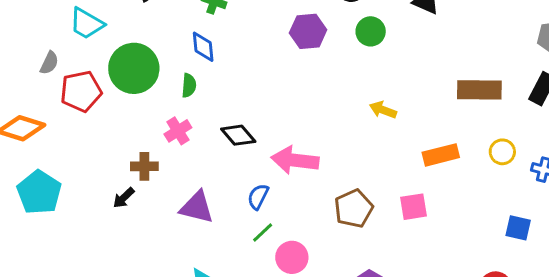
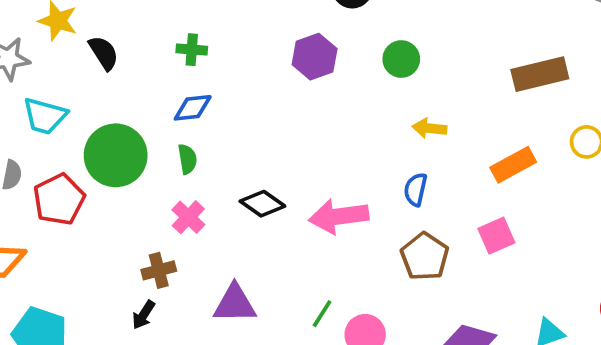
green circle: (371, 31) -> (401, 59), moved
blue diamond: (203, 47) -> (193, 108), turned -76
blue semicircle: (258, 197) -> (416, 190), moved

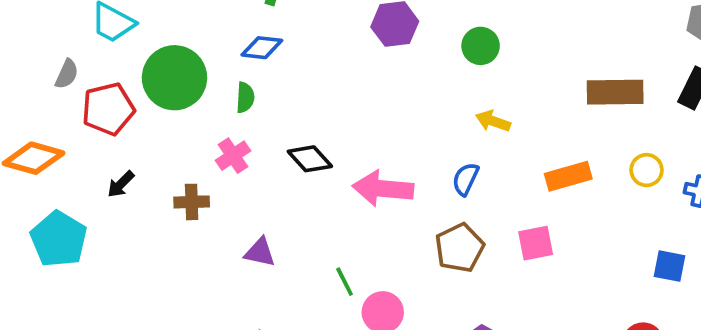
purple triangle: (235, 304) -> (260, 252), size x0.7
green line: (322, 314) -> (345, 282), turned -72
black arrow: (144, 315) -> (121, 184), moved

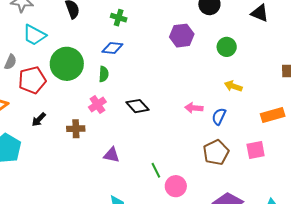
pink arrow: (383, 189) -> (194, 108), moved, size x0.6

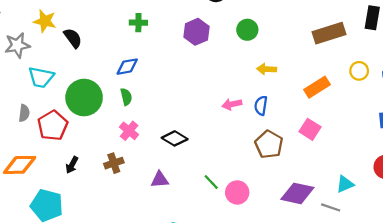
green cross: (119, 18) -> (138, 23), moved
black diamond: (138, 106) -> (175, 138), moved
pink square: (256, 150) -> (310, 129), turned -30

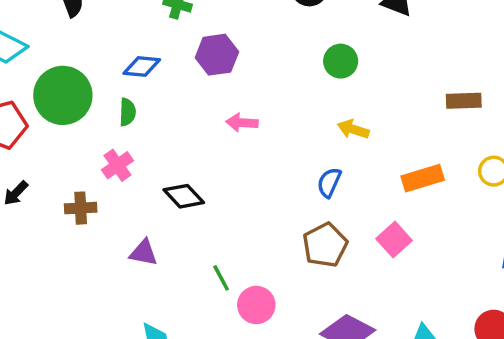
purple hexagon: (196, 32) -> (217, 55), moved
brown rectangle: (329, 33) -> (464, 101), size x0.7
pink arrow: (232, 104) -> (242, 123), moved

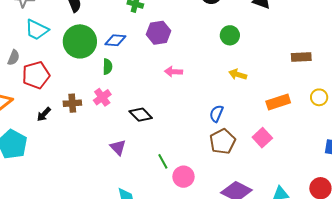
green circle: (63, 95) -> (80, 41), moved
blue semicircle: (329, 182) -> (216, 114), moved
brown cross: (81, 208) -> (72, 103), moved
purple triangle: (144, 253) -> (118, 147), turned 36

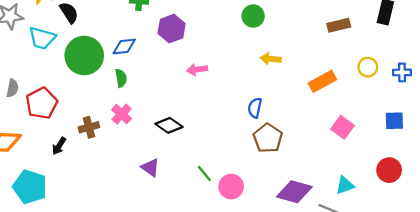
cyan trapezoid: (37, 30) -> (42, 38), moved
pink square: (262, 138) -> (343, 127), moved

